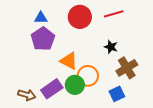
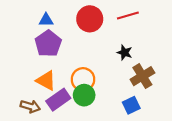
orange triangle: (69, 61) -> (46, 81), moved
orange circle: (88, 76) -> (83, 79), moved

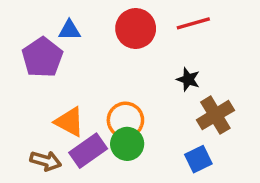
purple pentagon: (48, 44) -> (42, 57), moved

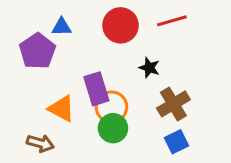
black star: (188, 79) -> (149, 68), moved
brown cross: (215, 115) -> (173, 104), moved
purple rectangle: (88, 151) -> (96, 89), moved, turned -72

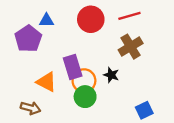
black star: (149, 68) -> (111, 75), moved
brown cross: (173, 104) -> (131, 47), moved
blue square: (176, 142) -> (144, 110), moved

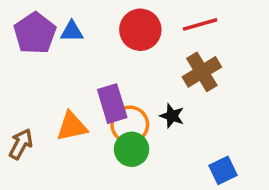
purple pentagon: (28, 39) -> (35, 33), moved
orange triangle: (46, 82) -> (72, 126), turned -40
brown arrow: (31, 108) -> (21, 144), moved, turned -78

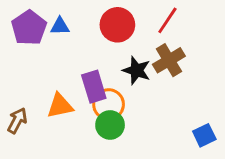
red line: (200, 24) -> (167, 20), turned -40
black star: (172, 116) -> (137, 70), moved, size x1.4
blue square: (223, 170) -> (204, 135), moved

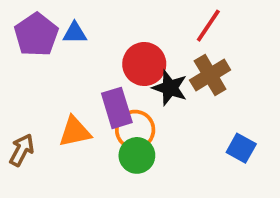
red circle: (117, 25) -> (144, 64), moved
blue square: (204, 135) -> (241, 148), moved, turned -35

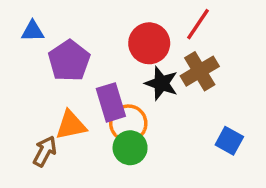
blue triangle: (75, 33) -> (33, 31), moved
purple pentagon: (36, 35) -> (69, 61), moved
red circle: (144, 64) -> (149, 43), moved
brown arrow: (22, 150) -> (45, 151), moved

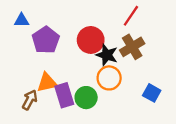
red circle: (149, 43) -> (91, 40), moved
purple rectangle: (111, 102) -> (64, 95), moved
orange circle: (128, 123) -> (109, 78), moved

